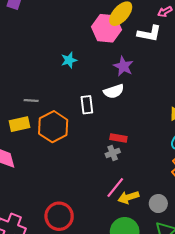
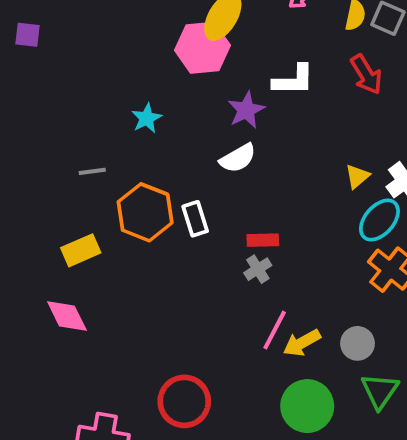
white L-shape: (149, 33) -> (293, 80), moved
purple star: (123, 66) -> (246, 110), turned 30
gray line: (31, 100) -> (92, 171), moved
white rectangle: (87, 105) -> (195, 219), moved
orange hexagon: (53, 127) -> (145, 212), moved

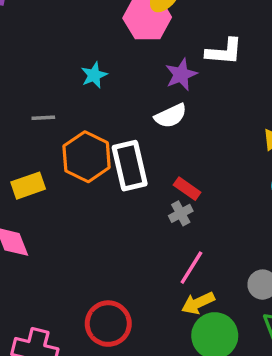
white rectangle: (195, 219) -> (130, 166), size x1.6
red rectangle: (263, 240) -> (187, 189), turned 32
yellow arrow: (302, 343) -> (198, 303), moved

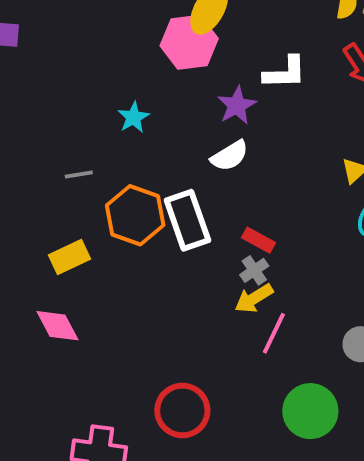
yellow arrow: (198, 303) -> (254, 298), moved

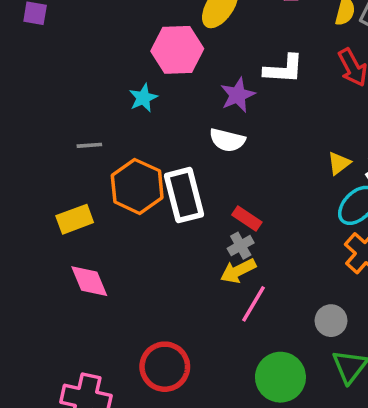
pink hexagon: (189, 42) -> (177, 50), moved
white semicircle: (230, 156) -> (227, 140), turned 40
pink diamond: (58, 326) -> (89, 281), moved

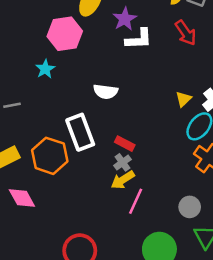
purple star: (238, 95) -> (125, 19), moved
orange hexagon: (137, 186) -> (50, 156), moved

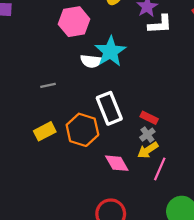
pink hexagon: (65, 34) -> (74, 22), moved
cyan star: (45, 69) -> (110, 51), moved, size x1.8
white semicircle: (106, 92) -> (91, 61), moved
pink diamond: (22, 198) -> (117, 163), moved

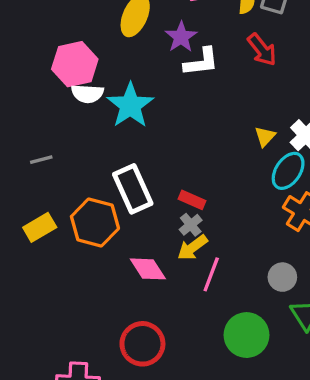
white semicircle: (91, 61) -> (87, 94), moved

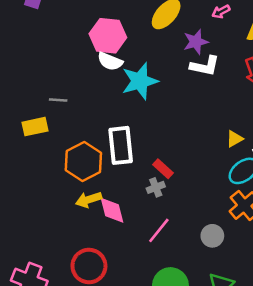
yellow rectangle: (40, 227) -> (35, 127), moved
yellow arrow: (192, 248) -> (89, 200), moved
gray circle: (282, 277) -> (212, 236), moved

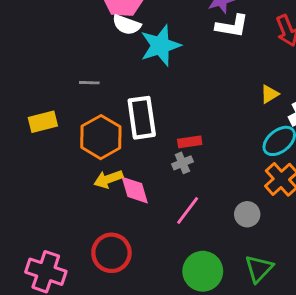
gray line: (58, 100) -> (89, 83), moved
yellow rectangle: (35, 127) -> (43, 122), moved
yellow triangle: (235, 139) -> (270, 94), moved
red rectangle: (163, 169) -> (190, 142), turned -48

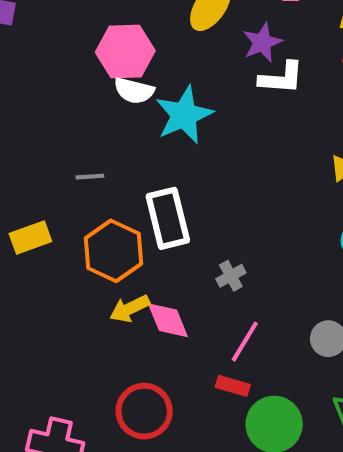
red rectangle: (190, 142) -> (233, 386), moved, turned 30

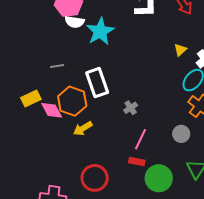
pink diamond: (168, 320) -> (52, 110), moved

